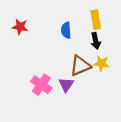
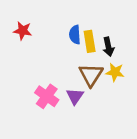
yellow rectangle: (96, 20) -> (90, 41), moved
brown triangle: (80, 66) -> (91, 75), turned -35

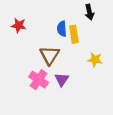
black arrow: (108, 47) -> (89, 12), moved
brown triangle: (91, 75) -> (50, 55), moved

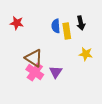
black arrow: (89, 12) -> (81, 23), moved
brown triangle: (50, 55) -> (34, 58), moved, turned -30

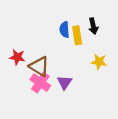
red star: (17, 23) -> (17, 57), moved

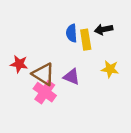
black arrow: (93, 26) -> (104, 29), turned 91
purple triangle: (64, 83) -> (72, 77), moved, turned -42

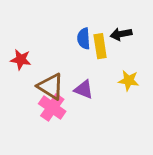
red star: (19, 64) -> (21, 60), moved

